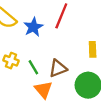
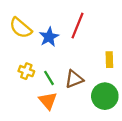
orange triangle: (43, 90) -> (48, 101), moved

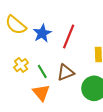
red line: (78, 26) -> (69, 37), moved
yellow cross: (26, 71) -> (21, 65), turned 32

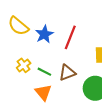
green line: (42, 71) -> (44, 72), turned -32

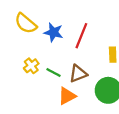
blue star: (44, 34) -> (54, 32), turned -30
orange triangle: (43, 92) -> (67, 96), moved, turned 42

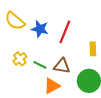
brown triangle: (78, 74) -> (62, 66), turned 30

